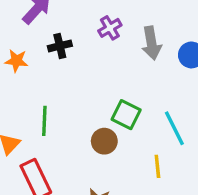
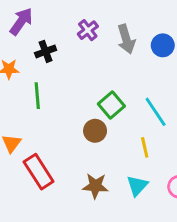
green square: (126, 115) -> (111, 105), turned 30
green line: (44, 121) -> (37, 96), moved

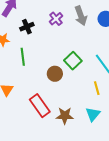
purple cross: (88, 30) -> (56, 19), moved
brown circle: (95, 131) -> (55, 74), moved
red rectangle: (39, 172) -> (40, 106), moved

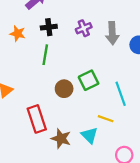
green line: (23, 57) -> (45, 55), moved
yellow line: (97, 88) -> (106, 119), turned -72
cyan triangle: (93, 114) -> (89, 135), moved, turned -42

